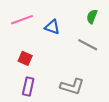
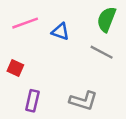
green semicircle: (92, 17) -> (106, 19), size x1.5
red square: (25, 58) -> (15, 68), moved

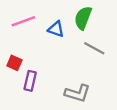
green semicircle: (106, 19) -> (83, 18), moved
purple rectangle: (32, 101) -> (30, 81), moved

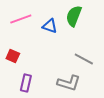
gray line: (94, 48) -> (84, 59), moved
purple rectangle: (30, 81) -> (26, 83), moved

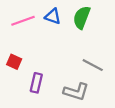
blue triangle: (50, 26) -> (53, 16), moved
purple rectangle: (26, 83) -> (36, 83), moved

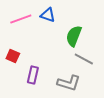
green semicircle: (82, 17) -> (74, 36), moved

